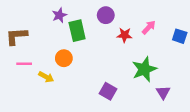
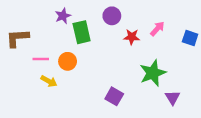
pink line: (24, 64) -> (41, 59), moved

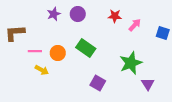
purple circle: (112, 16) -> (78, 14), moved
green rectangle: (82, 32) -> (86, 48), moved, turned -42
red star: (132, 37) -> (115, 16), moved

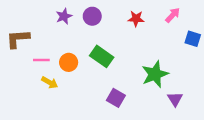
pink arrow: (135, 25) -> (173, 15), moved

